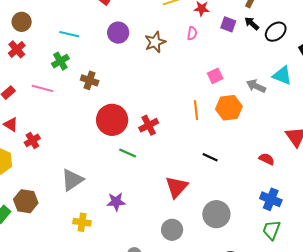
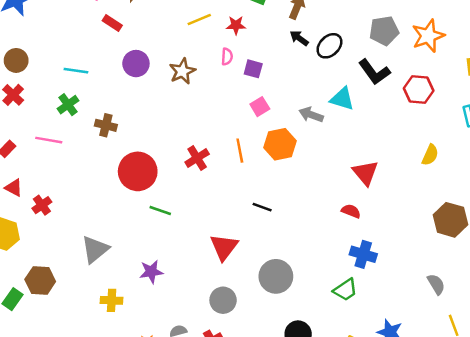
purple square: (228, 24) -> (253, 69), moved
red cross: (149, 125) -> (197, 158), moved
red semicircle: (267, 159) -> (351, 211), moved
blue cross: (271, 199) -> (363, 254), moved
green trapezoid: (272, 230) -> (345, 290), turned -140

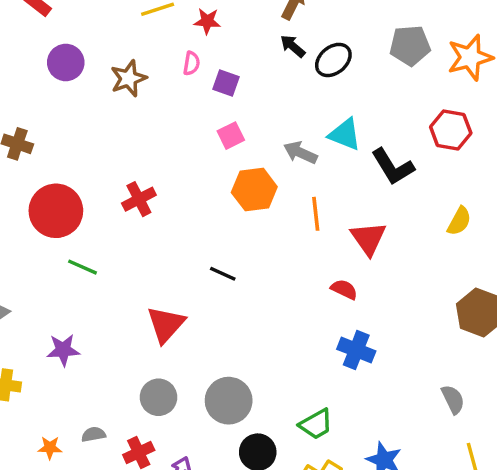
black L-shape: (374, 72) -> (393, 167), moved
orange line: (240, 151) -> (316, 214), moved
gray circle: (276, 276) -> (229, 401), moved
green trapezoid: (345, 290) -> (316, 424), moved

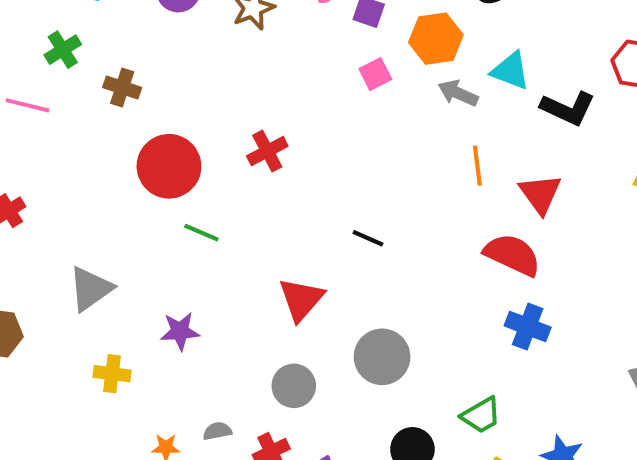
black L-shape: (393, 167) -> (568, 108), turned -33
orange hexagon: (254, 190) -> (436, 39), moved
red semicircle: (344, 289) -> (512, 255), size x1.8
gray circle: (229, 401) -> (382, 357), moved

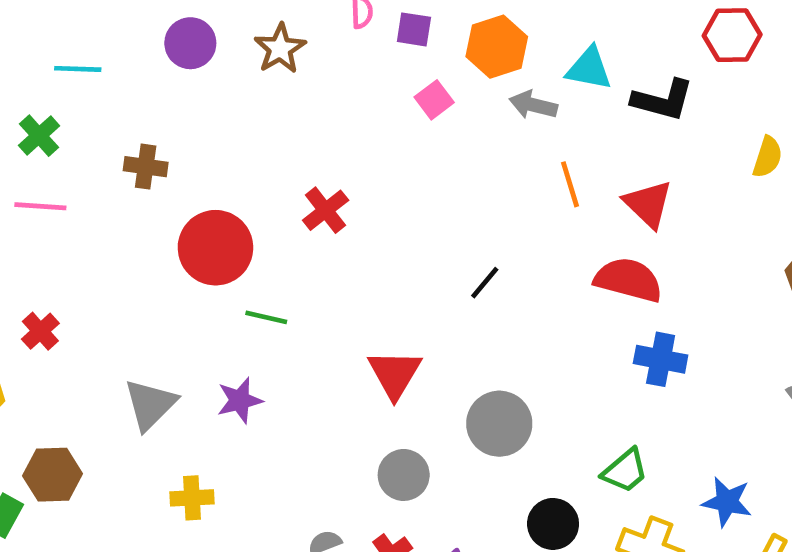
green cross: (63, 50) -> (39, 136), moved
black line: (368, 238) -> (485, 283), moved, turned -64
purple star: (180, 331) -> (240, 400), moved

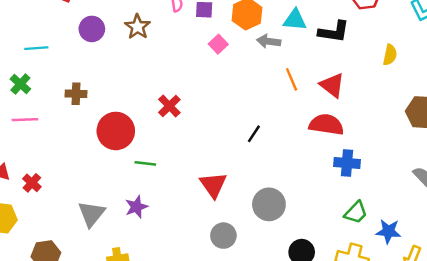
green trapezoid: (625, 471) -> (356, 213), moved

